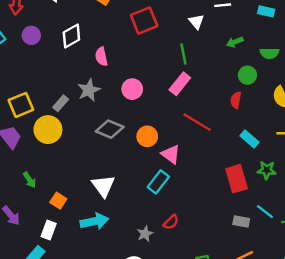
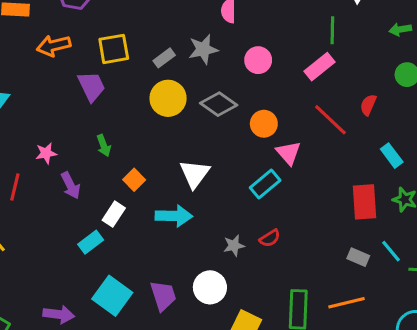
red semicircle: (236, 100) -> (368, 105), moved
yellow circle: (48, 130) -> (168, 98), moved

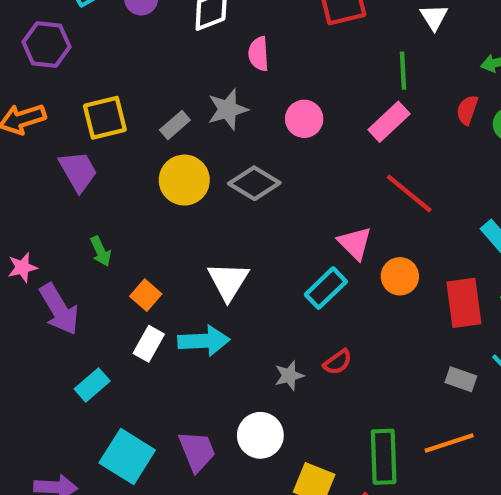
red semicircle: (368, 105) -> (467, 110), moved
orange circle: (264, 124) -> (400, 276), moved
purple arrow: (71, 185) -> (59, 309), size x1.4
white rectangle: (114, 214) -> (149, 344), moved

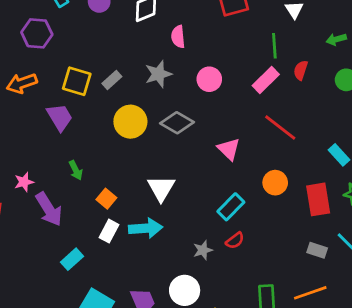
red semicircle: (467, 110) -> (301, 70), moved
yellow square: (105, 118) -> (77, 81), turned 32
gray rectangle: (175, 125) -> (112, 80), moved
pink triangle: (355, 243) -> (229, 149), moved
cyan rectangle: (326, 288) -> (231, 207), moved

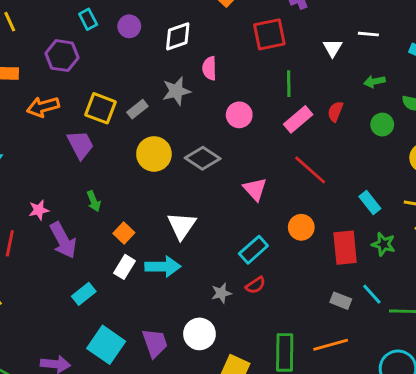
green line: (274, 46) -> (289, 84), moved
gray star: (158, 74) -> (176, 91), moved

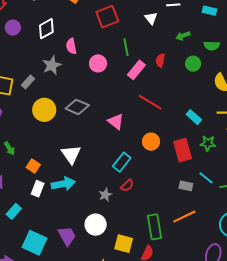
pink circle: (239, 115) -> (98, 63), moved

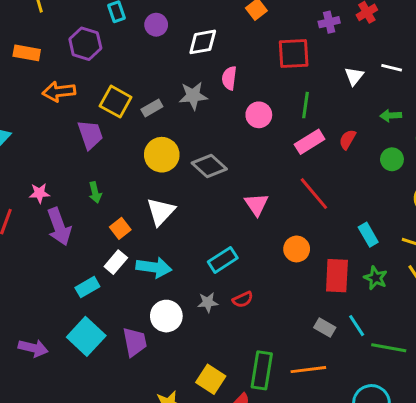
white triangle: (71, 154) -> (161, 212), moved
cyan rectangle: (122, 162) -> (223, 260), moved
cyan rectangle: (14, 211) -> (87, 287), moved
white circle: (96, 225) -> (166, 316), moved

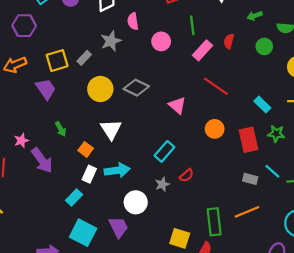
yellow square: (116, 102) -> (57, 61), turned -30

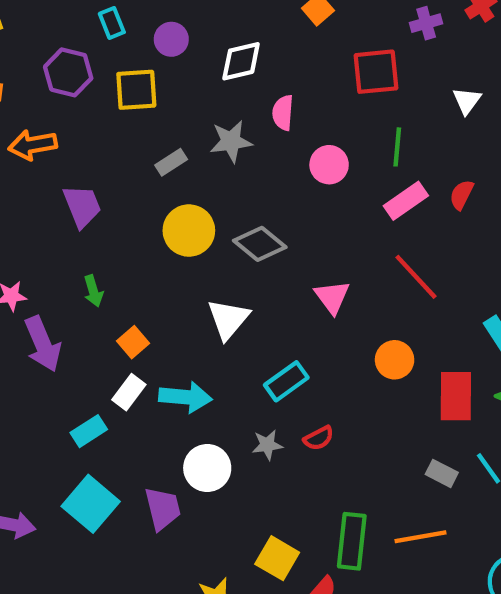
yellow square: (57, 61) -> (136, 90), moved
white triangle: (111, 129) -> (228, 319), moved

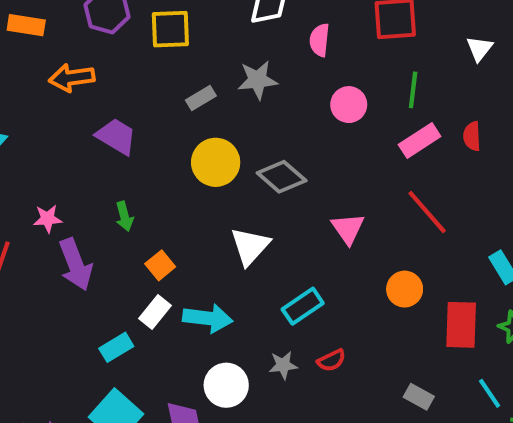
pink semicircle: (283, 113) -> (320, 40), moved
red semicircle: (462, 195) -> (472, 136), turned -32
purple trapezoid: (82, 206) -> (116, 136), turned -39
gray rectangle: (442, 473) -> (419, 397), moved

